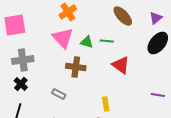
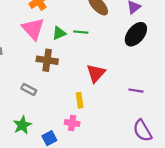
green triangle: (87, 42) -> (59, 33), turned -40
red triangle: (121, 65) -> (96, 73), moved, turned 36

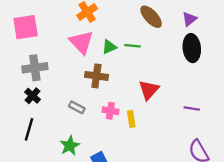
black ellipse: (136, 34) -> (192, 48), turned -45
pink cross: (72, 123) -> (110, 111), moved

